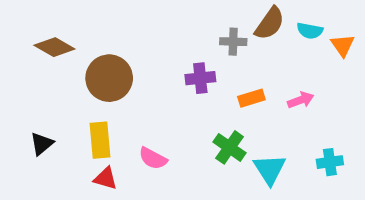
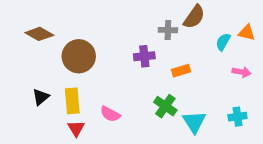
cyan semicircle: (310, 31) -> (223, 42), moved, turned 108
orange triangle: (343, 45) -> (247, 33), turned -42
pink arrow: (301, 100) -> (241, 72), moved, turned 30
black triangle: (42, 144) -> (41, 97), moved
red triangle: (105, 178) -> (76, 128), turned 42

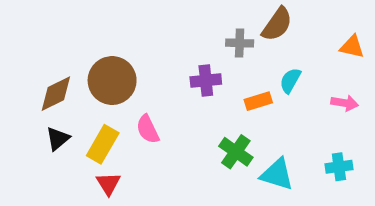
brown diamond: (39, 34) -> (56, 94), moved, turned -56
cyan semicircle: (223, 42) -> (290, 81), moved
yellow rectangle: (72, 101) -> (103, 144), turned 35
pink semicircle: (110, 114) -> (148, 129), moved, turned 36
cyan triangle: (194, 122) -> (277, 174), turned -40

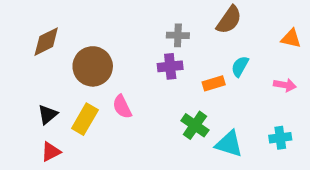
gray cross: (240, 43) -> (178, 35), moved
brown diamond: (56, 94) -> (46, 42), moved
red triangle: (108, 184) -> (51, 152), moved, turned 35

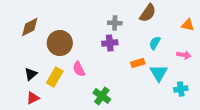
orange rectangle: (214, 83) -> (138, 63), moved
green cross: (195, 125) -> (102, 96), moved
cyan triangle: (229, 144) -> (159, 73), moved, turned 42

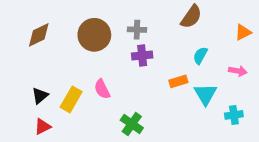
gray cross: (115, 23) -> (137, 30), moved
orange triangle: (188, 25) -> (243, 32), turned -40
brown circle: (60, 43) -> (94, 35), moved

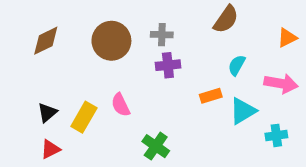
pink arrow: (238, 71) -> (281, 84), size x1.5
cyan triangle: (205, 94) -> (243, 111), turned 30

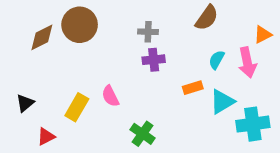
brown circle: (111, 41) -> (80, 25), moved
pink arrow: (281, 84) -> (247, 63), moved, turned 68
black triangle: (47, 113) -> (25, 103), moved
cyan cross: (276, 135) -> (253, 124), size x1.6

